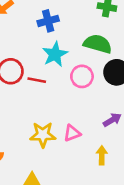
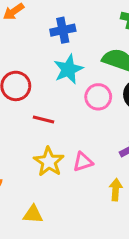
red line: (37, 80) -> (44, 119), moved
yellow star: (43, 135) -> (49, 162), turned 30

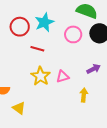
cyan star: (68, 69) -> (44, 22), moved
yellow triangle: (33, 214) -> (19, 108), moved, turned 32

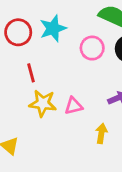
red line: (37, 49) -> (31, 73), moved, turned 56
yellow star: (40, 76) -> (43, 103), turned -30

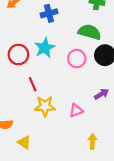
pink triangle: (74, 106) -> (76, 111), moved
yellow arrow: (101, 133) -> (92, 141), moved

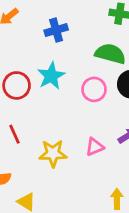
red line: (33, 84) -> (14, 134), moved
pink triangle: (76, 111) -> (95, 147), moved

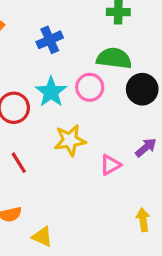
pink circle: (94, 89) -> (90, 87), moved
yellow star: (53, 153) -> (70, 140), moved

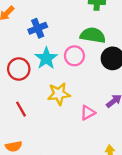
blue cross: (50, 40) -> (38, 28), moved

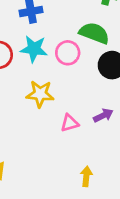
cyan star: (46, 58) -> (34, 49), turned 30

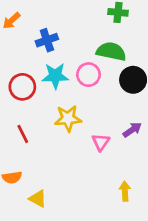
pink triangle: (70, 123) -> (101, 142), turned -30

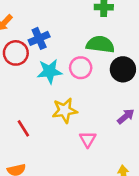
red circle: (22, 87) -> (16, 53), moved
pink triangle: (101, 142) -> (88, 139), moved

